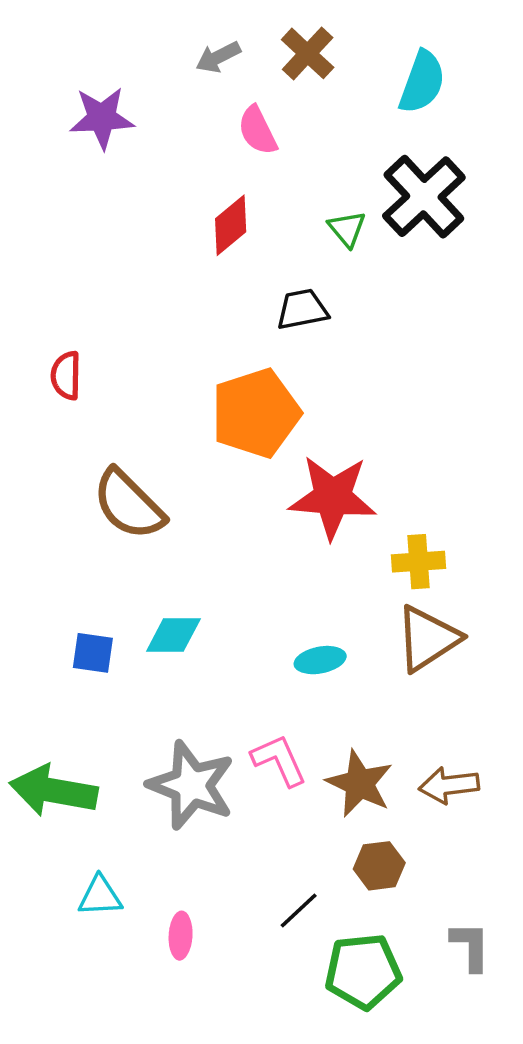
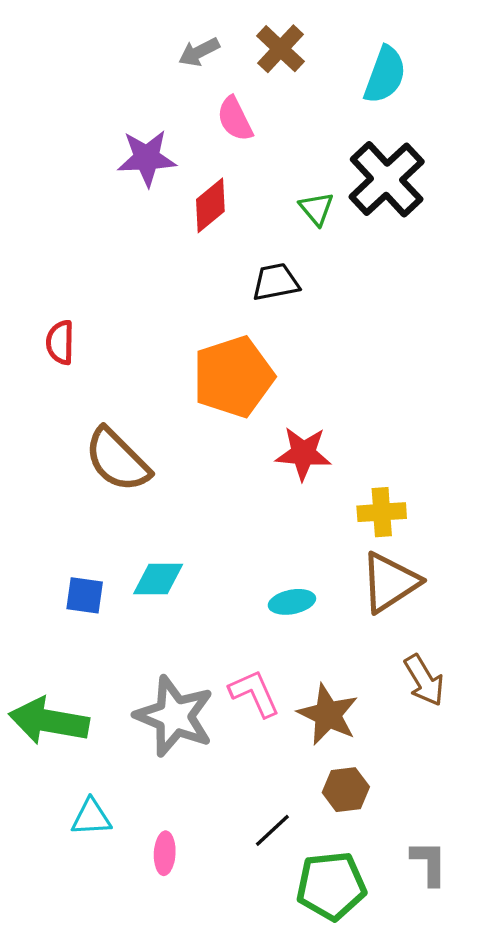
purple star: (102, 118) -> (147, 158), moved
red star: (333, 497) -> (303, 453), size x0.7
brown arrow: (449, 785) -> (424, 680), moved, turned -114

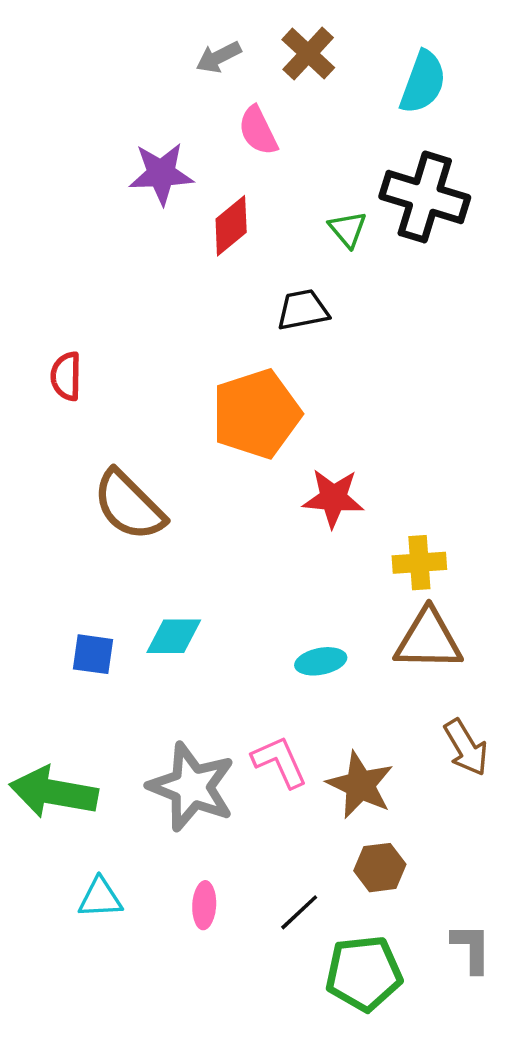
black cross: (387, 179) -> (425, 197), turned -30
brown triangle: (390, 582) -> (428, 640), turned 34
pink ellipse: (165, 853) -> (204, 905), moved

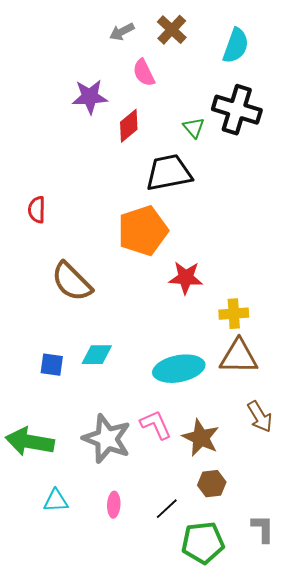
black trapezoid: (303, 310) -> (169, 173), size x1.6
cyan ellipse: (321, 661) -> (179, 369), size x1.8

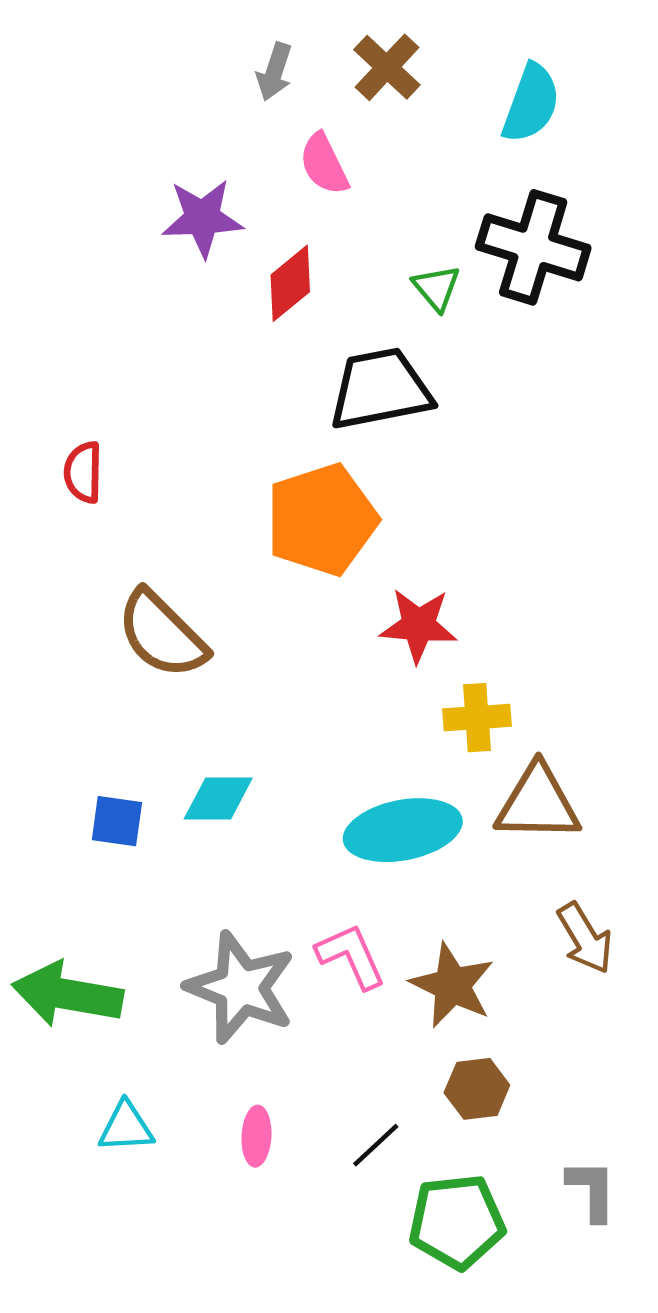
gray arrow: (122, 32) -> (274, 72), turned -45
yellow cross: (234, 314) -> (477, 718), moved

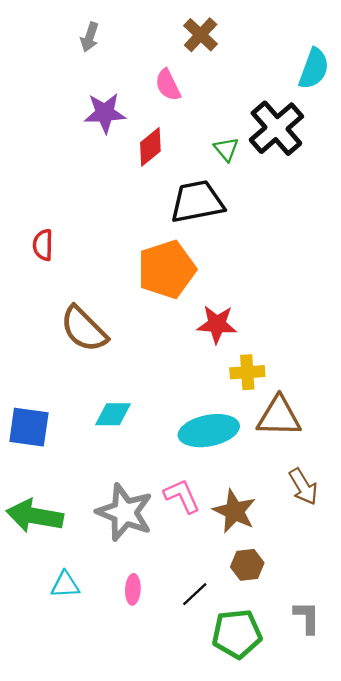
gray arrow: (274, 72) -> (90, 37), moved
cyan semicircle: (531, 103) -> (314, 69), moved
black cross: (533, 247) -> (276, 128), turned 32
blue square: (117, 821) -> (29, 427), moved, size x1.5

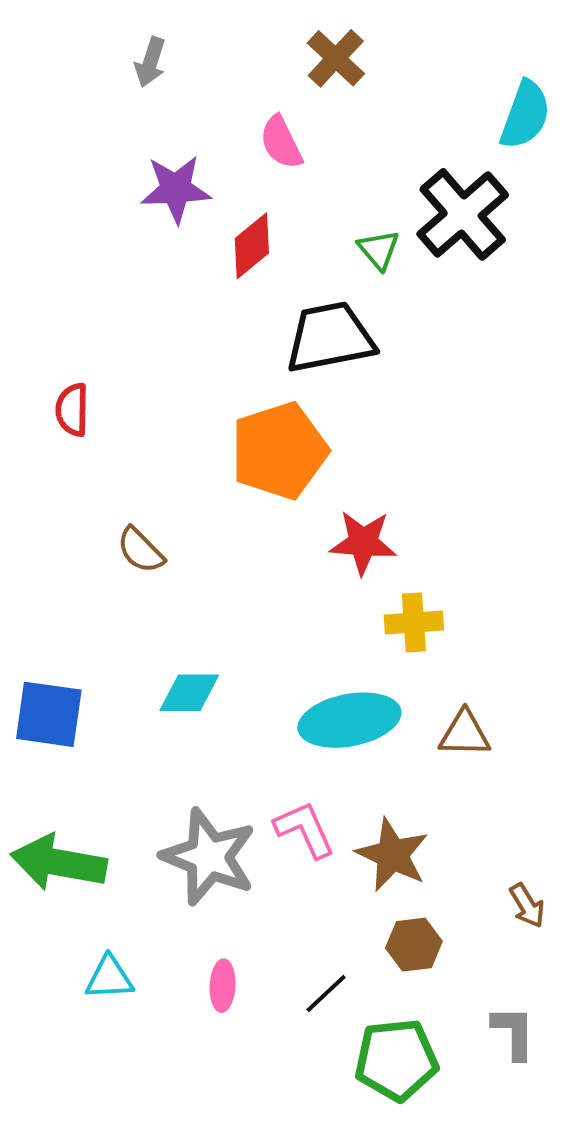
brown semicircle: (84, 329) -> (141, 550), size x0.6
brown triangle: (279, 417) -> (465, 734), moved, size x0.7
brown arrow: (303, 487) -> (527, 906), moved, size x0.7

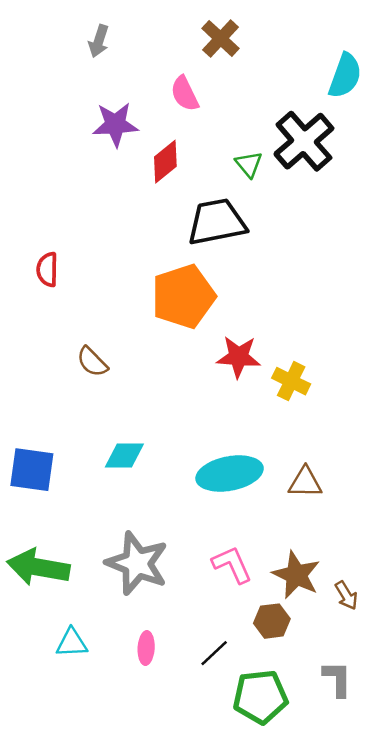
yellow cross: (414, 623) -> (291, 381), moved, turned 30
pink L-shape: (305, 829) -> (232, 565), moved
brown star: (392, 855) -> (296, 575), moved

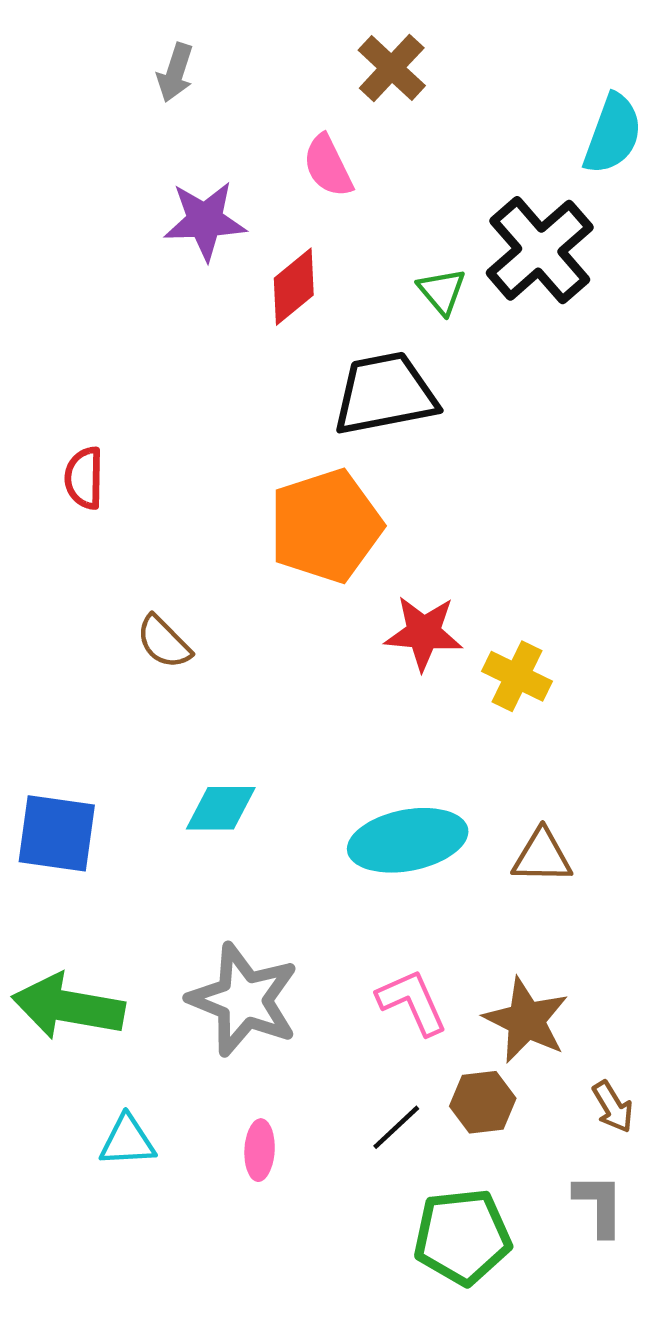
brown arrow: (346, 595) -> (613, 1107), moved
black line: (214, 653) -> (396, 1127), moved

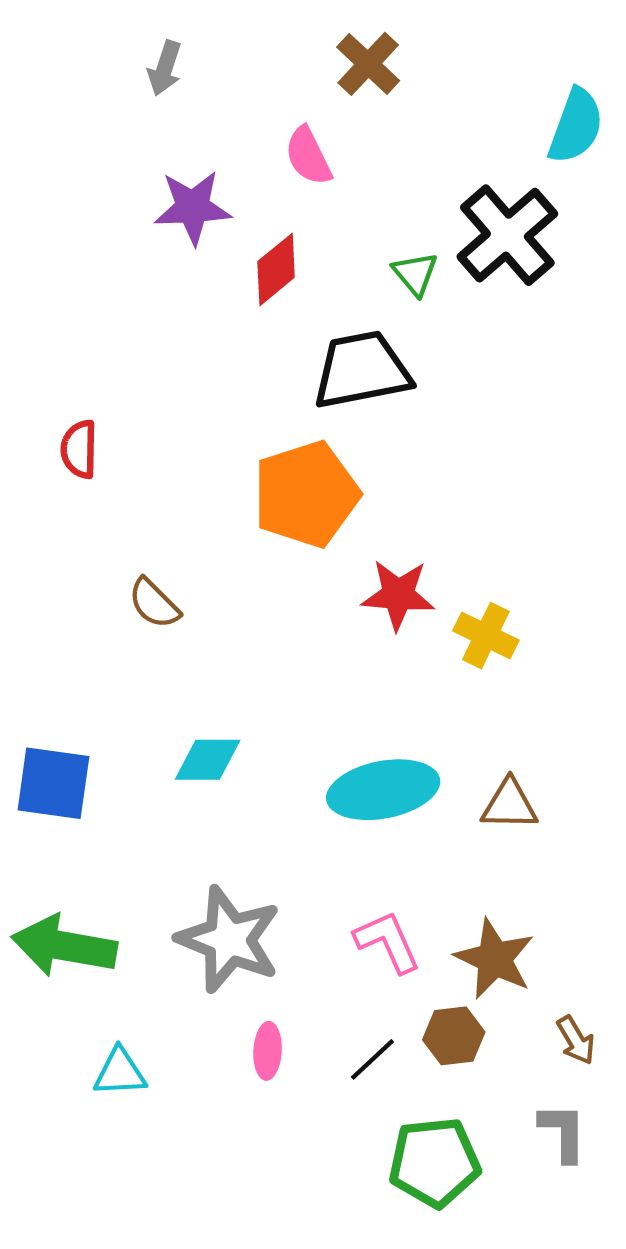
pink ellipse: (260, 1150) -> (268, 1051), moved

